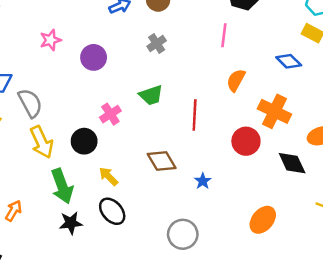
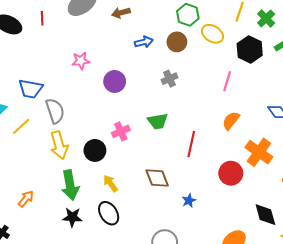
black diamond: (292, 163) -> (265, 215), moved

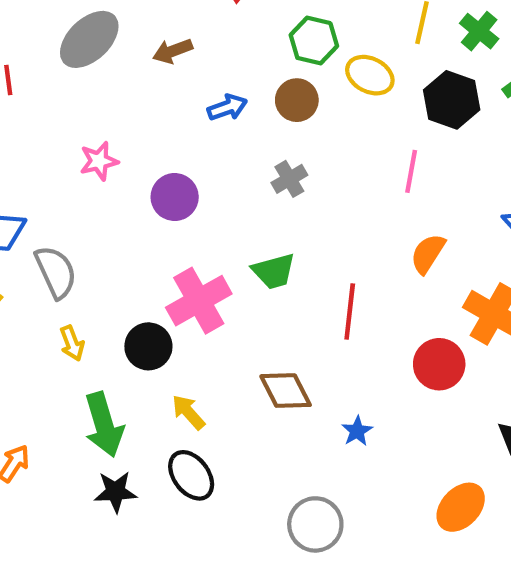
pink cross: (121, 131) -> (199, 301), size x1.6
yellow arrow: (59, 145) -> (72, 343), size x0.6

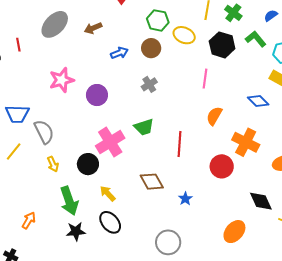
pink star: (99, 161) -> (62, 80), size x1.4

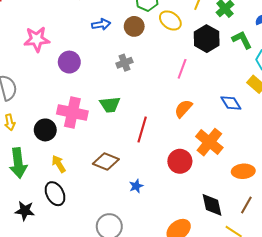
pink cross: (110, 142) -> (72, 112), turned 32
brown diamond: (152, 182) -> (106, 161), turned -50
black star: (76, 231) -> (25, 211), moved

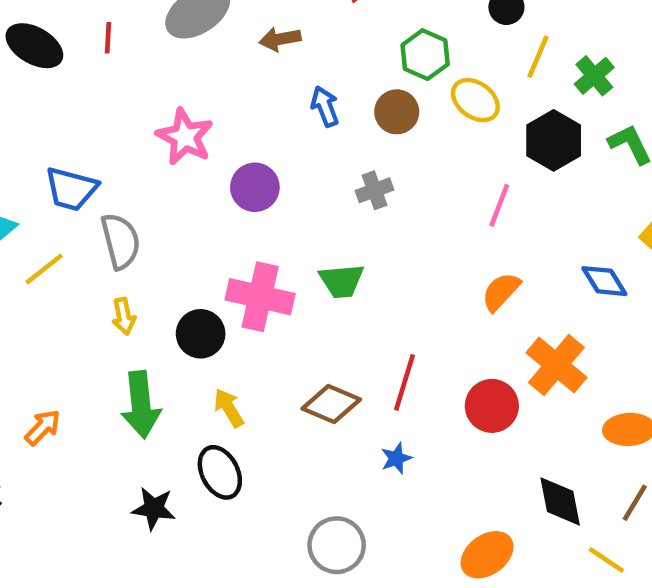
blue arrow: (101, 24) -> (325, 106), turned -102
pink star: (37, 39) -> (185, 137), turned 30
red line: (142, 129) -> (404, 382), moved

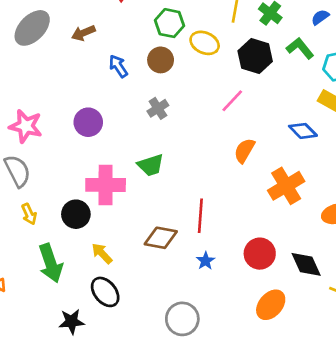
pink star: (185, 137) -> (26, 126), moved
pink line: (499, 205) -> (232, 101), turned 35
orange cross: (556, 365) -> (286, 186), turned 32
red circle: (492, 406) -> (260, 254), moved

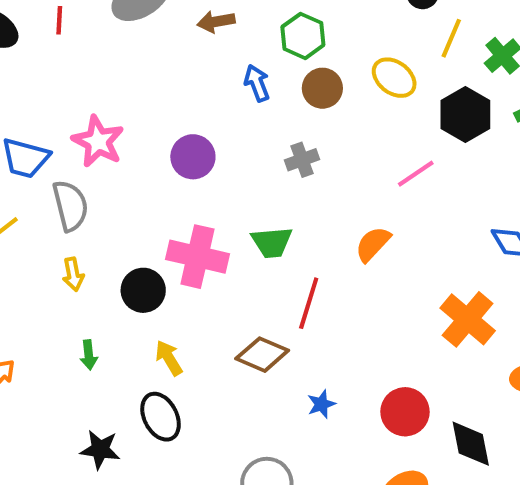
green hexagon: (169, 23) -> (303, 36), moved
orange semicircle: (244, 151) -> (373, 244), moved
orange cross: (286, 186) -> (468, 319), turned -32
red line: (200, 216) -> (309, 303), moved
green arrow: (51, 263) -> (89, 355), size x0.5

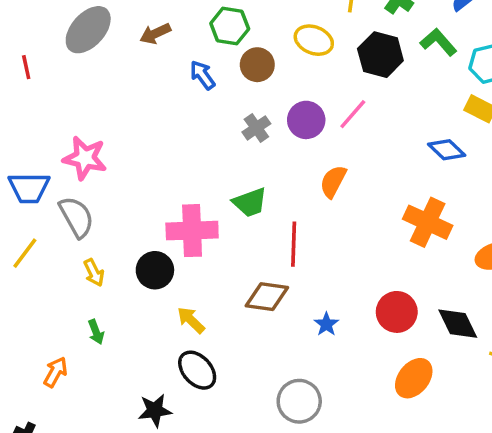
purple circle: (193, 157) -> (306, 120), moved
green arrow: (89, 355) -> (96, 332), moved

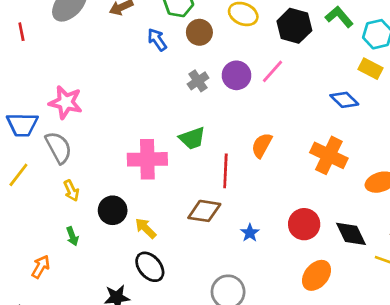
orange semicircle: (333, 181) -> (262, 145), moved
black circle: (155, 270) -> (113, 210), moved

